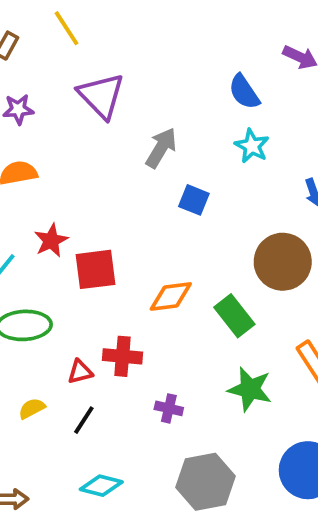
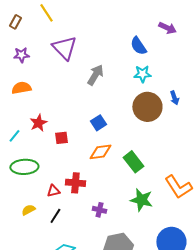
cyan star: (252, 146) -> (142, 74), turned -30
blue square: (194, 200) -> (98, 123), moved, turned 35
brown circle: (283, 262) -> (147, 107), moved
red square: (95, 269) -> (61, 138), size x0.6

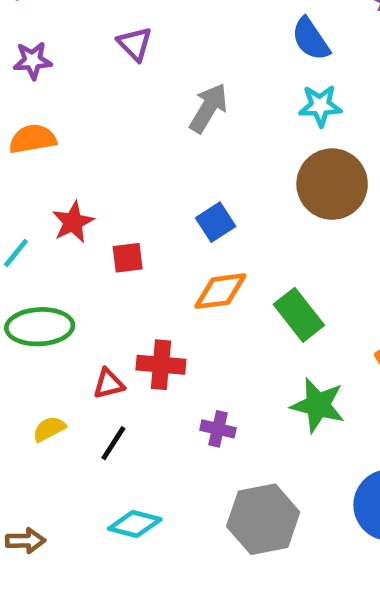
purple triangle: (64, 48) -> (135, 44), size x0.6

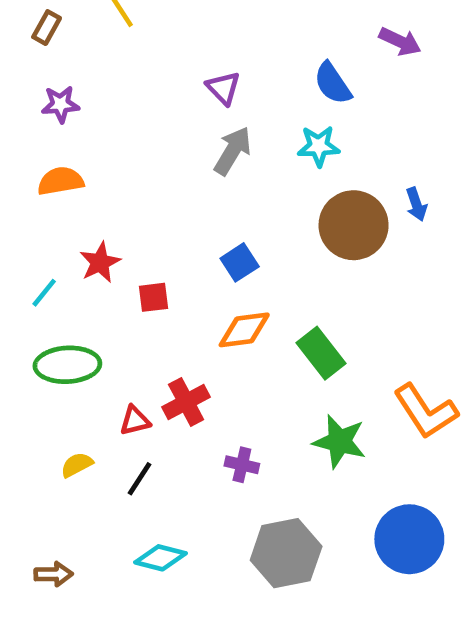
purple triangle: (135, 44) -> (223, 88), moved
cyan star: (320, 106) -> (319, 146), moved
red cross: (161, 365) -> (186, 402), turned -33

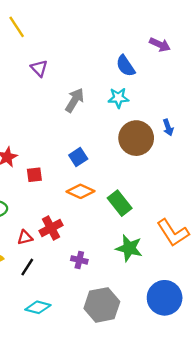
purple triangle: (223, 88) -> (39, 68), moved
orange diamond: (244, 330) -> (81, 191), turned 32

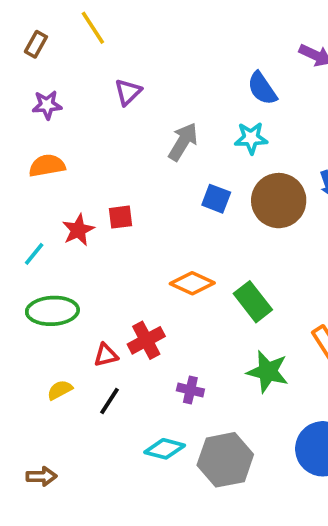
purple triangle: (39, 68) -> (128, 92), turned 30
blue square: (78, 157) -> (216, 199), moved, turned -36
red square: (34, 175) -> (121, 217), moved
cyan diamond: (38, 307) -> (165, 449), moved

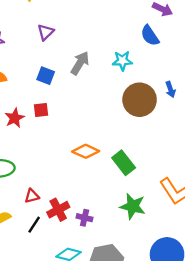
blue semicircle: (262, 88) -> (150, 36), moved
blue square: (216, 199) -> (46, 76), moved
red cross: (146, 340) -> (58, 210), moved

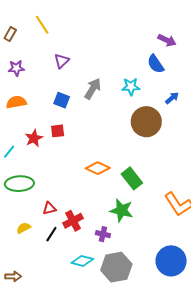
blue arrow: (170, 89) -> (172, 98), moved, turned -112
green star: (133, 206) -> (122, 210), moved
purple cross: (85, 218) -> (103, 234), moved

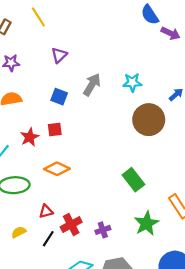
blue semicircle: (156, 64) -> (150, 15), moved
orange diamond: (98, 168) -> (57, 169), moved
green star: (122, 210) -> (147, 223), moved, turned 30
purple cross: (103, 234) -> (103, 230), moved, turned -32

